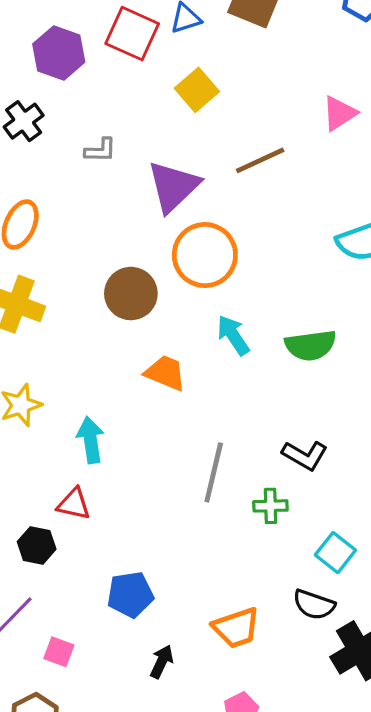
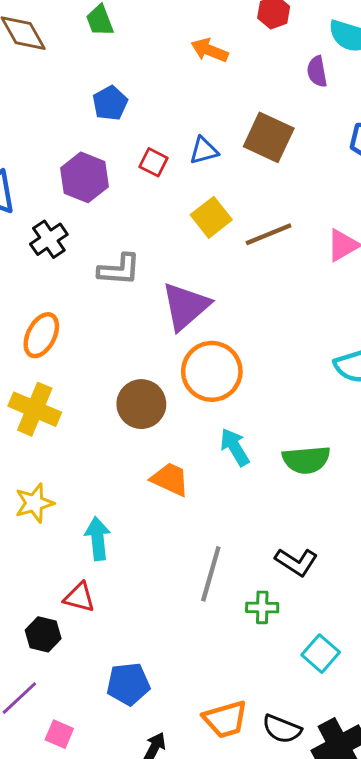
red square: (132, 34) -> (154, 162), size x0.6
gray L-shape: (100, 150) -> (119, 270), size x1.4
brown line: (260, 160) -> (269, 234), moved
black semicircle: (314, 605) -> (282, 729), moved

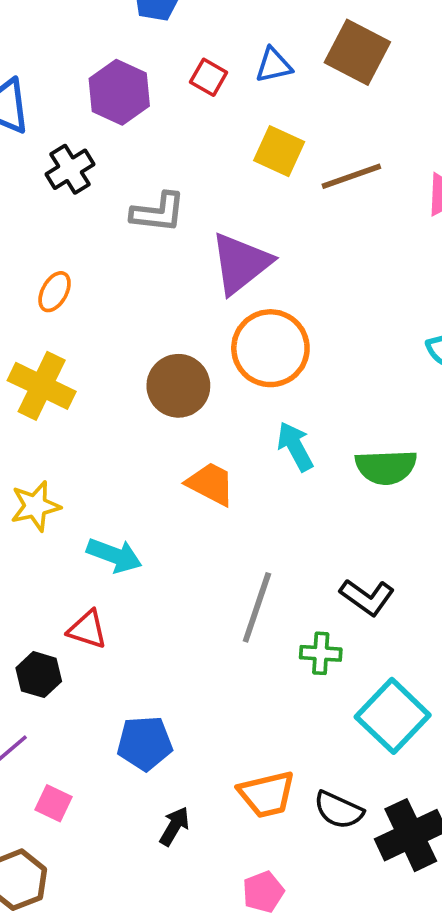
yellow square: (211, 217) -> (279, 151), turned -30
orange ellipse: (41, 335) -> (55, 292), size x0.7
cyan arrow: (98, 539) -> (114, 555), turned 114
cyan square: (321, 654) -> (393, 716), size x1.5

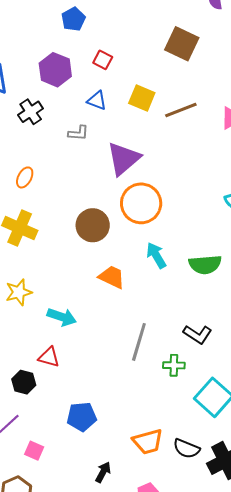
blue triangle: (274, 65) -> (97, 101), moved, turned 35
gray L-shape: (158, 212) -> (78, 133), size x0.7
black arrow: (174, 826) -> (103, 472), moved

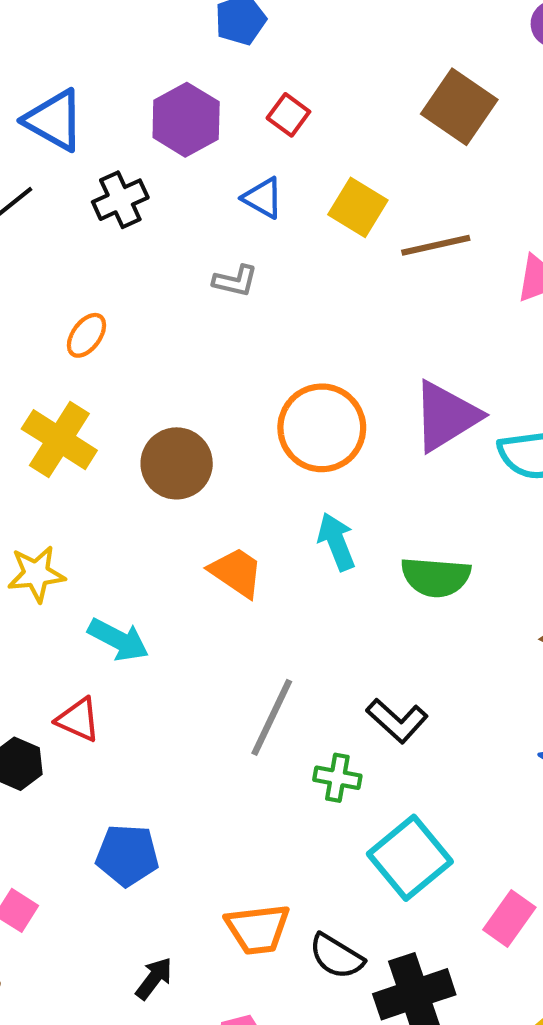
gray L-shape: (78, 133) -> (235, 281), moved
purple triangle: (124, 159) -> (446, 416), moved
brown circle: (93, 225) -> (177, 463), moved

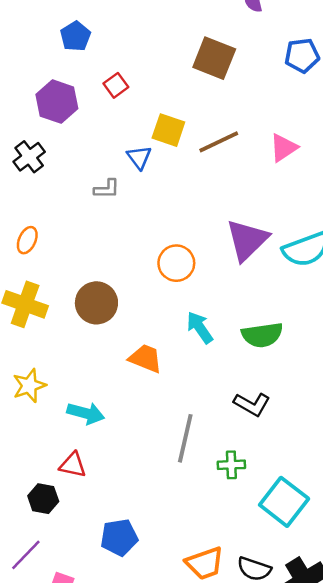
red square: (288, 115) -> (116, 85), turned 30
blue triangle: (263, 198) -> (139, 157), moved, turned 36
orange circle: (322, 428) -> (176, 263), size x0.7
black L-shape: (397, 721) -> (252, 404), moved

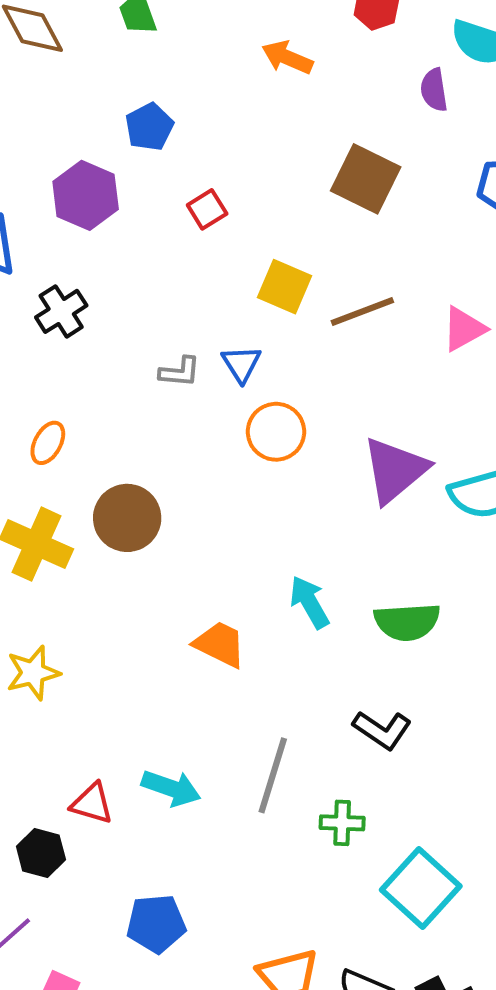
purple hexagon: (57, 102) -> (86, 195), moved
blue triangle: (139, 157) -> (241, 364), moved
orange circle: (176, 263) -> (276, 432), moved
brown circle: (96, 303) -> (127, 518), moved
cyan arrow: (86, 413) -> (171, 788), moved

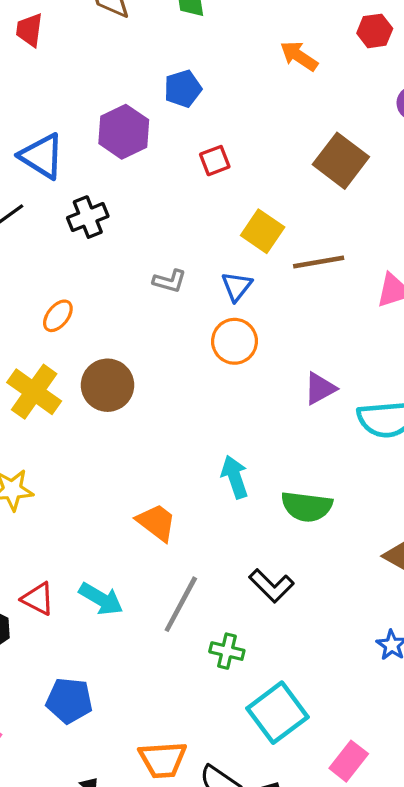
blue triangle: (241, 364) -> (237, 286), moved
purple triangle: (395, 470) -> (320, 388), size x0.6
orange trapezoid: (220, 644) -> (156, 522), moved

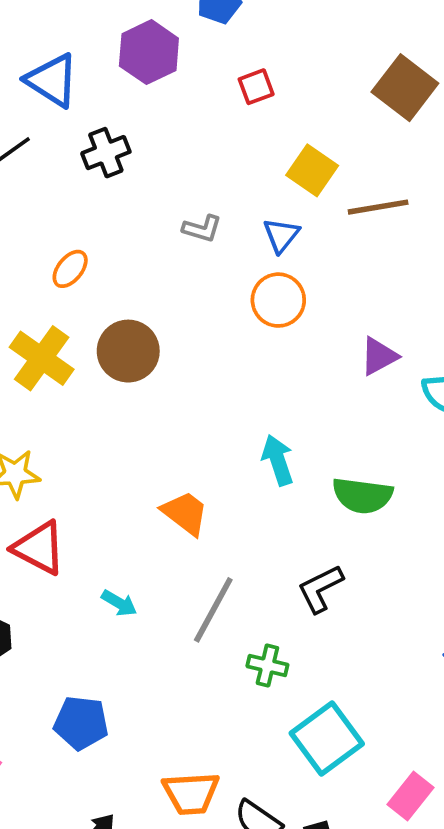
black L-shape: (271, 586) -> (320, 589), turned 108
red triangle: (38, 599) -> (39, 548), moved, size x1.4
cyan arrow: (101, 599) -> (119, 603), size x0.7

